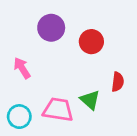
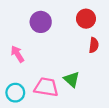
red circle: (91, 42) -> (86, 19), moved
red semicircle: (118, 82) -> (94, 45), moved

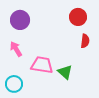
purple circle: (41, 22) -> (20, 20), moved
pink trapezoid: (46, 87) -> (42, 65), moved

